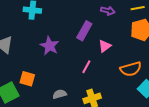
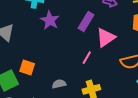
purple star: (49, 46) -> (50, 20), moved
pink triangle: (105, 46) -> (106, 38), size x1.5

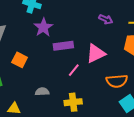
purple rectangle: (86, 22) -> (63, 46), moved, turned 42
orange square: (27, 67) -> (20, 60), moved

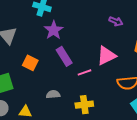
purple rectangle: (63, 46) -> (64, 56), moved, turned 66
pink line: (74, 70) -> (85, 72), turned 32

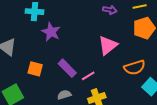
purple rectangle: (64, 56) -> (67, 68), moved
pink line: (85, 72) -> (88, 76), moved

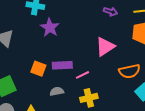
purple rectangle: (67, 68) -> (62, 65), turned -54
orange square: (35, 69) -> (38, 69), moved

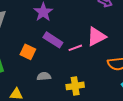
purple rectangle: (62, 65) -> (53, 40), moved, turned 30
pink line: (83, 75) -> (75, 48), moved

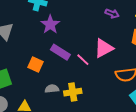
pink line: (75, 48) -> (83, 60), turned 64
yellow cross: (75, 86) -> (73, 92), moved

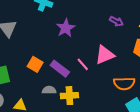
purple star: (50, 24) -> (66, 28), moved
purple rectangle: (60, 52) -> (60, 69), moved

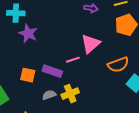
purple star: (66, 28) -> (28, 33), moved
pink line: (83, 64) -> (73, 60), turned -48

